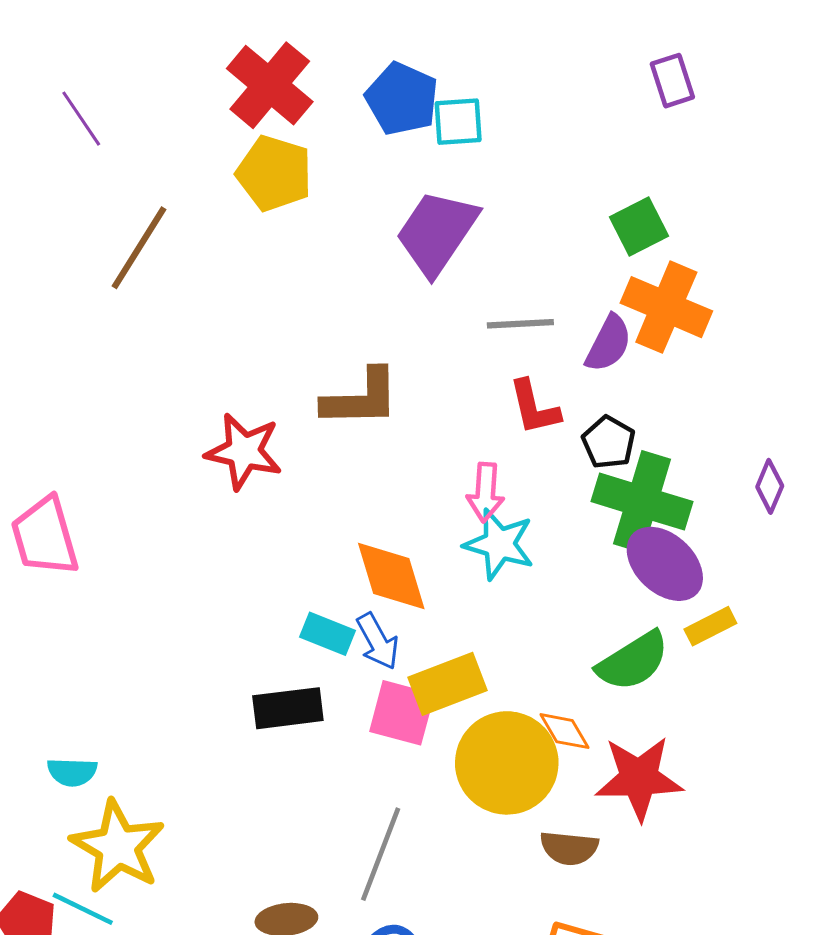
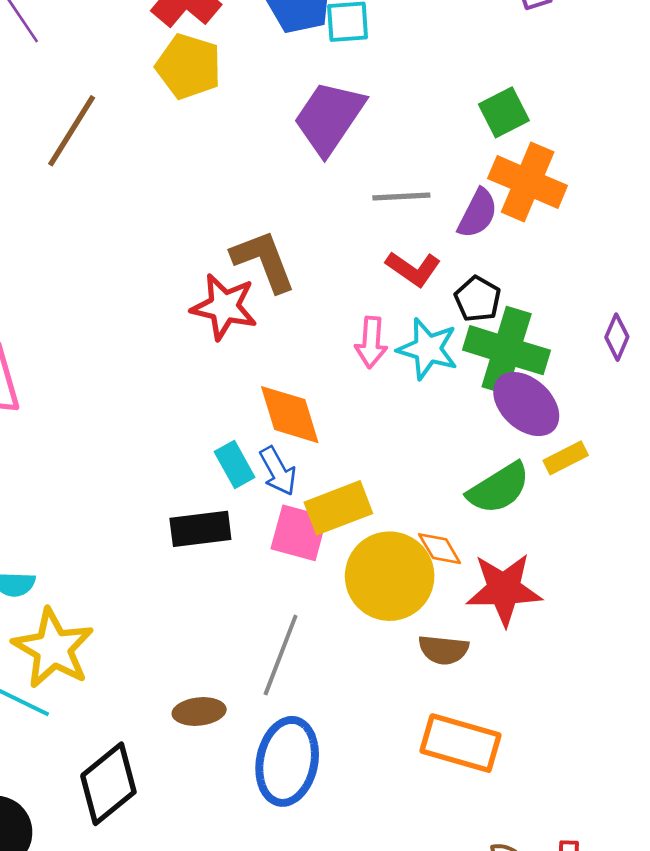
brown L-shape: (361, 398) -> (263, 261), turned -110
red L-shape: (534, 407) -> (413, 269), turned -42
red star: (244, 451) -> (224, 307), moved
cyan star: (499, 544) -> (428, 349), moved
cyan rectangle: (327, 634) -> (235, 464), turned 39

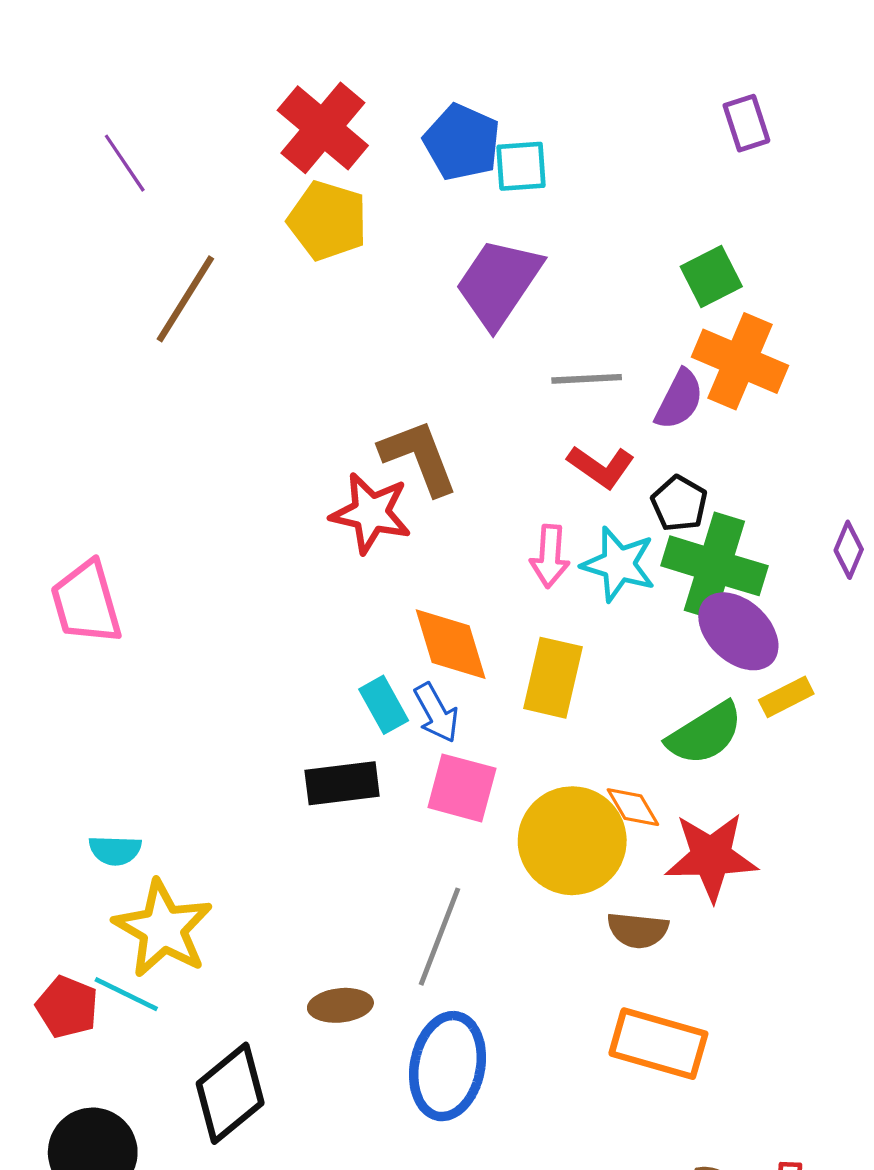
yellow rectangle: (338, 508) -> (553, 678), moved, turned -56

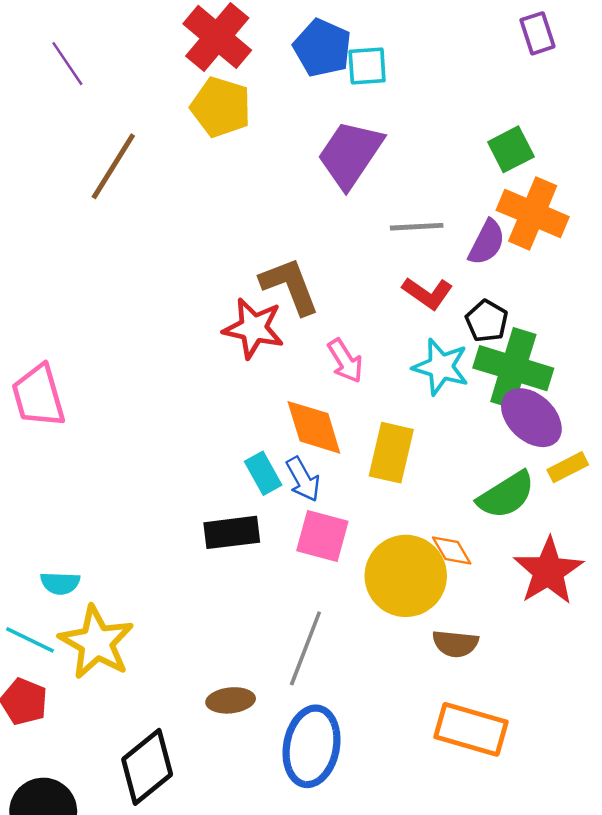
pink arrow: (550, 556) -> (345, 361), moved, turned -36
red star: (711, 857) -> (548, 571), moved, turned -30
cyan line: (126, 994) -> (30, 640), moved

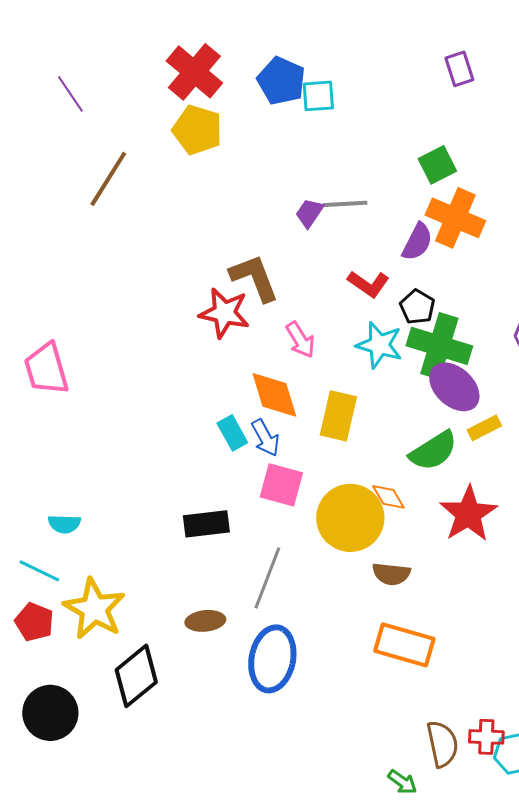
purple trapezoid: (350, 154) -> (309, 213), moved, size x0.5
gray line: (417, 227) -> (345, 204), moved
black rectangle: (232, 532) -> (206, 524), moved
yellow star: (96, 642) -> (94, 609), moved

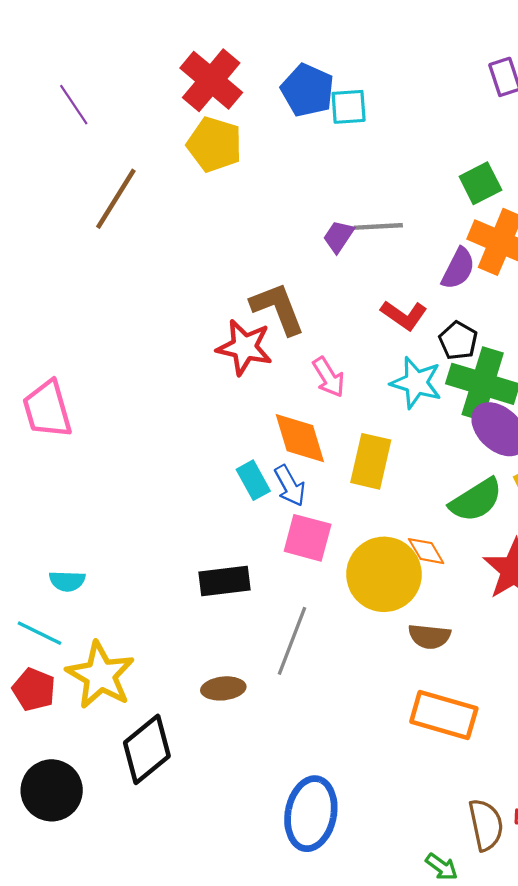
blue ellipse: (272, 659) -> (311, 814), moved

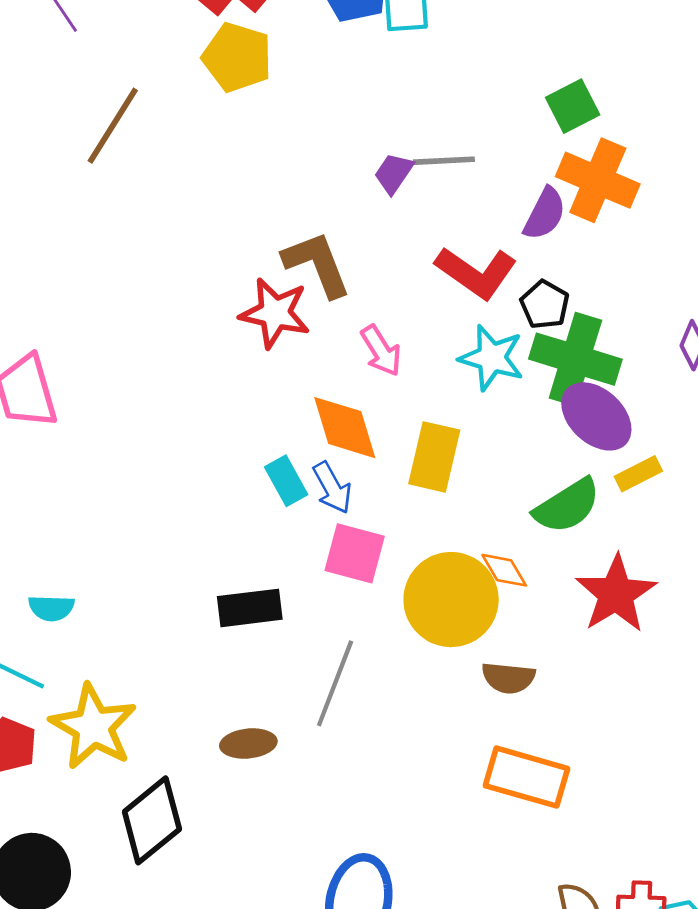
red L-shape: (404, 315) -> (476, 272), size x1.4

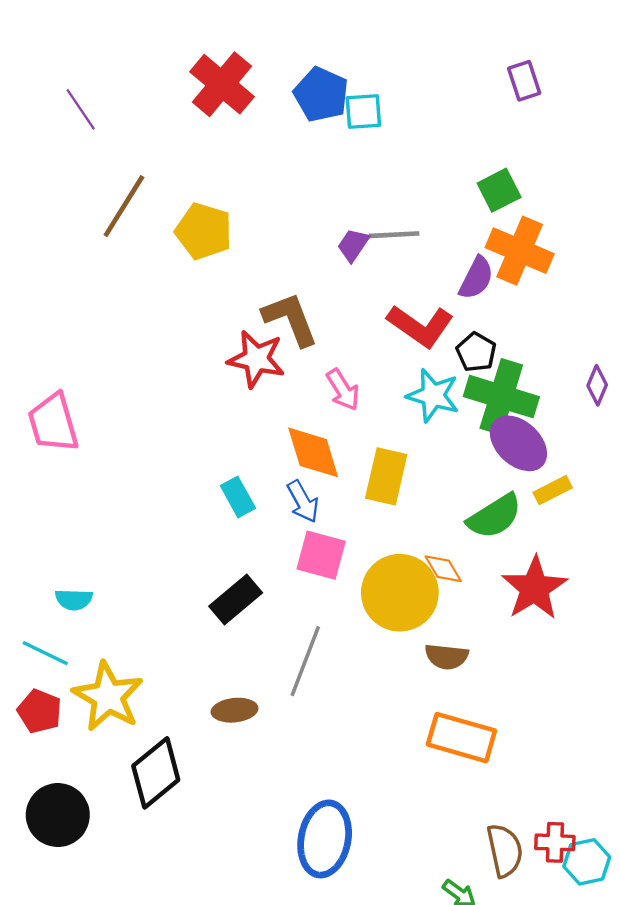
yellow pentagon: (237, 57) -> (204, 231), moved
cyan rectangle: (286, 481) -> (238, 497), moved
black rectangle: (250, 608) -> (236, 600), turned -33

